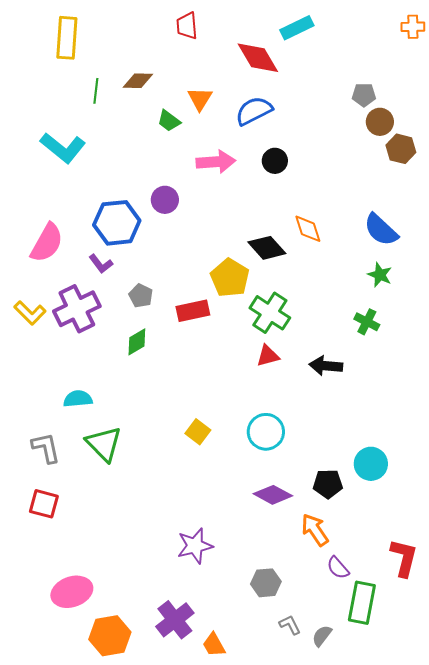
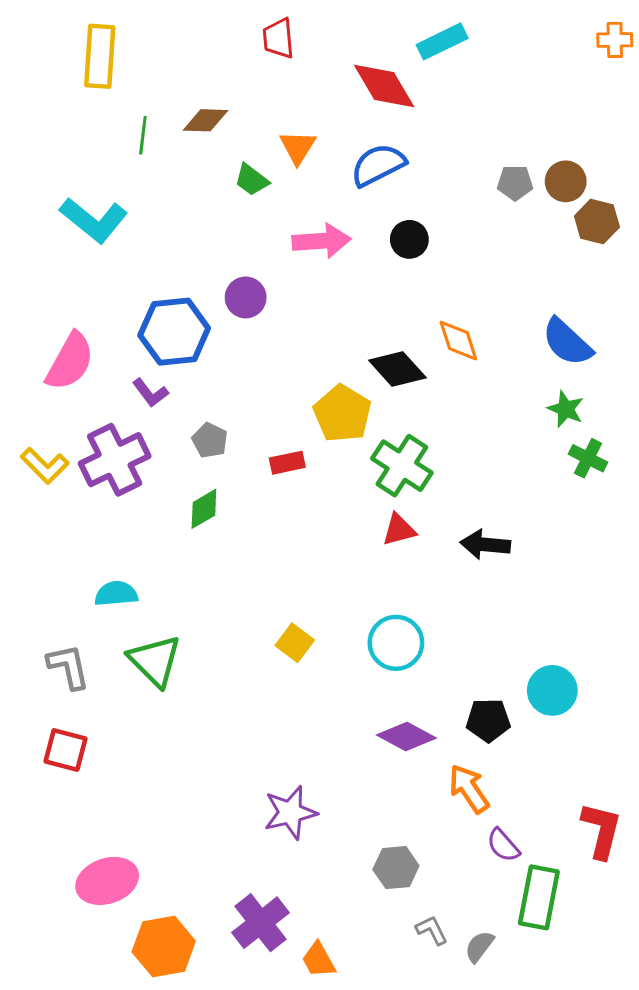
gray pentagon: (364, 95) -> (515, 183), moved
red rectangle: (193, 311) -> (287, 463), size x0.7
green cross: (367, 322) -> (588, 458), moved

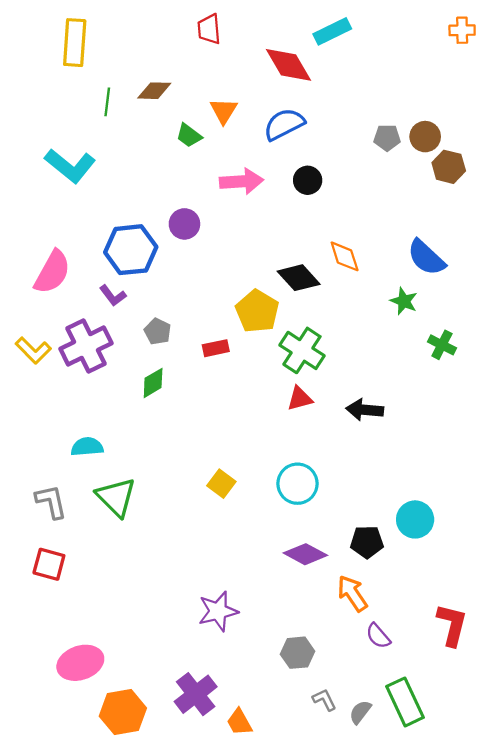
green star: (566, 409) -> (404, 301), moved
green rectangle: (539, 897) -> (405, 702), moved, turned -36

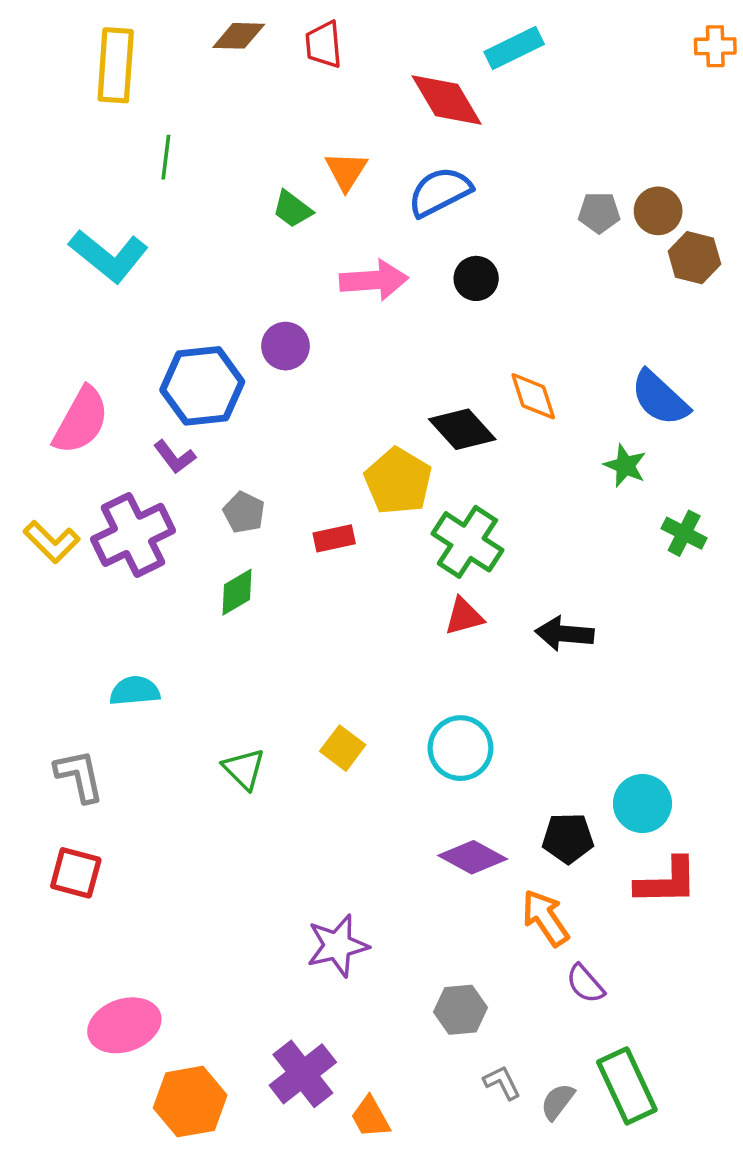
brown diamond: (154, 91) -> (239, 36), moved
green triangle: (116, 497) -> (244, 769), moved, size x0.7
red L-shape: (452, 625) -> (667, 881), moved, turned 75

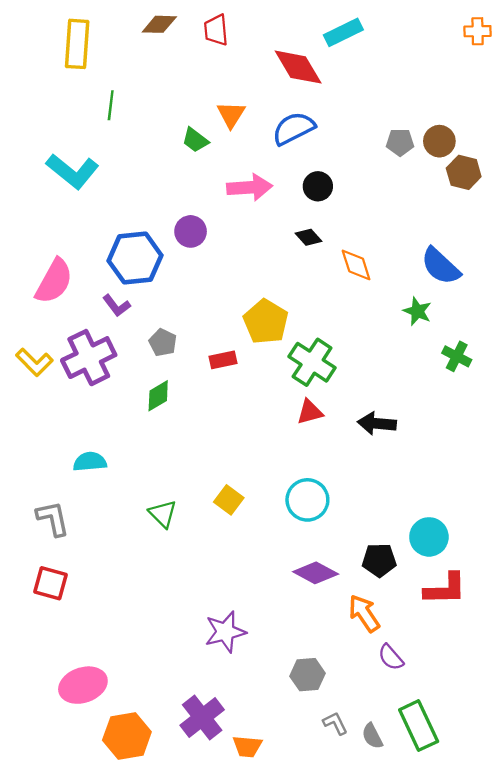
black diamond: (462, 429) -> (309, 237), moved, size x0.6
gray semicircle: (558, 1102) -> (372, 736), turned -64
orange trapezoid: (370, 1117) -> (247, 746), turned -56

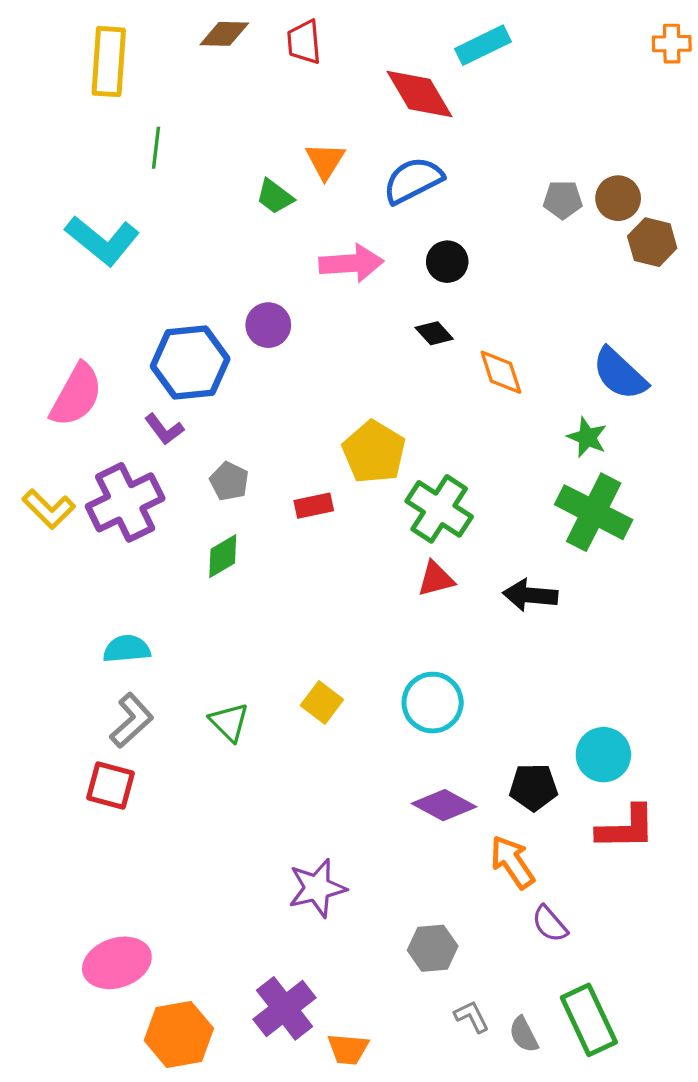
green cross: (457, 356) -> (594, 512), moved, size x1.8
gray L-shape: (53, 518) -> (132, 720), moved, turned 60
red square: (51, 583) -> (110, 786), moved

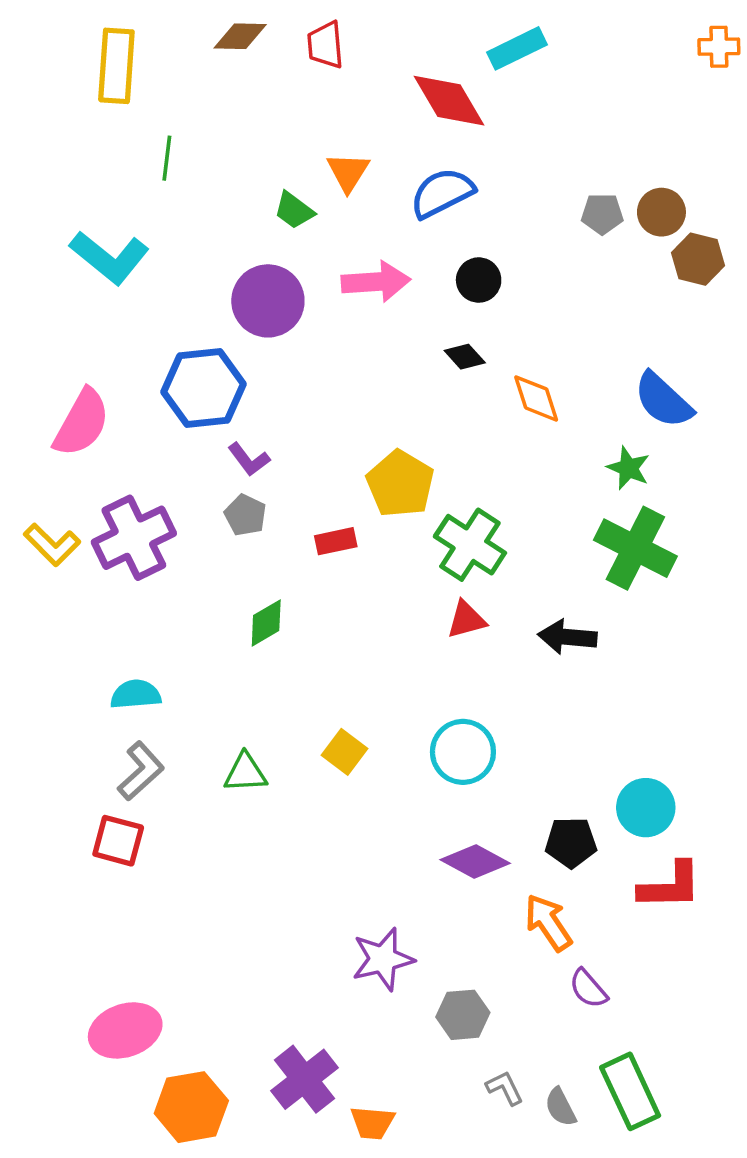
purple circle: (268, 325) -> (268, 301), moved, size x1.5
purple L-shape: (164, 429) -> (249, 459), moved
green diamond: (223, 556) -> (266, 623), moved
green triangle: (229, 722) -> (245, 773), turned -48
purple star: (317, 888) -> (383, 959), moved

